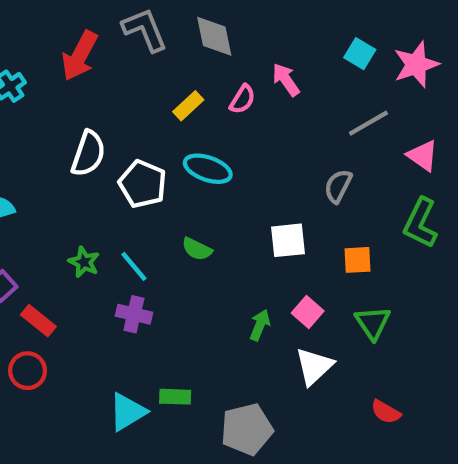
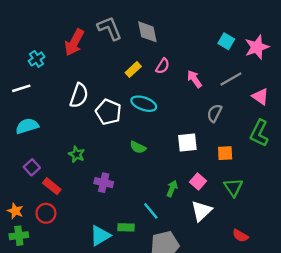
pink arrow: (286, 80) -> (194, 79), moved
cyan line: (134, 266) -> (151, 211), moved

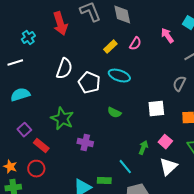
red arrow: (74, 42) -> (60, 24), turned -45
pink arrow: (194, 79) -> (167, 36), moved
green star: (77, 154) -> (62, 119), size x1.6

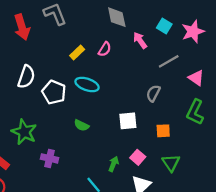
gray diamond: (122, 15) -> (117, 17), moved

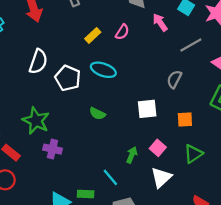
purple cross: (50, 158) -> (52, 149), moved
green triangle: (171, 163) -> (193, 154), turned 30

